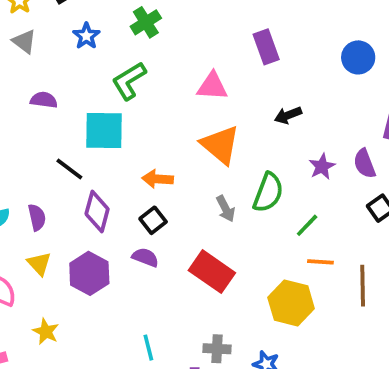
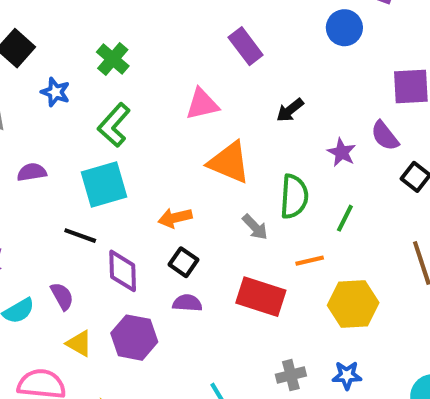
orange line: (320, 262) -> (310, 261), moved

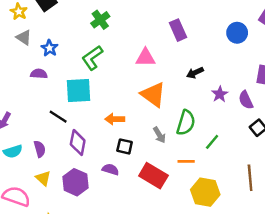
blue star: (55, 92) -> (50, 48), moved
purple star: (342, 152) -> (220, 94), moved
black square: (183, 262) -> (125, 146), moved, turned -35

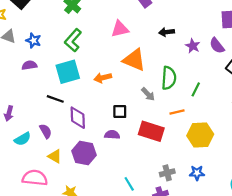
black arrow: (195, 73) -> (166, 32), turned 32
orange arrow: (115, 119) -> (103, 78), moved

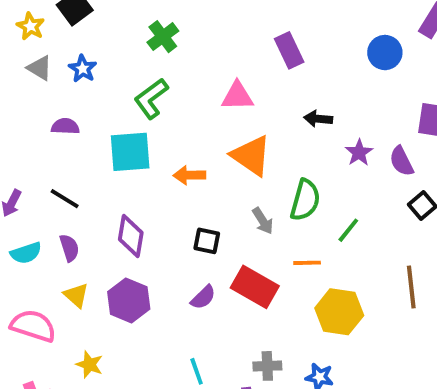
blue star: (33, 40) -> (83, 69), moved
black line: (55, 99) -> (65, 199), moved
purple semicircle: (112, 135) -> (203, 297), moved, turned 120

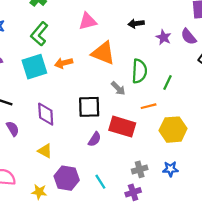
orange arrow: (189, 175) -> (64, 63), moved
black square: (207, 241) -> (89, 107), size x1.5
yellow triangle: (76, 295) -> (45, 151), moved
purple hexagon: (129, 300) -> (67, 178), moved

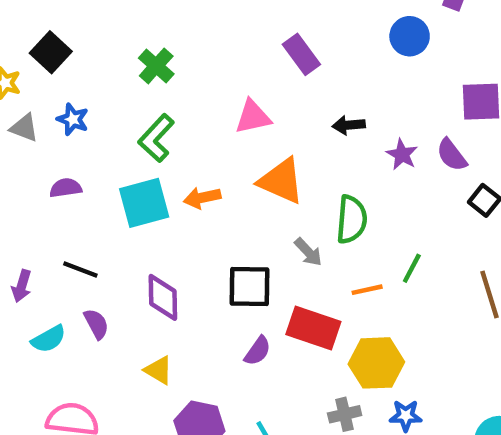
green line: (168, 82) -> (412, 268), moved
yellow hexagon: (173, 130) -> (376, 363), moved

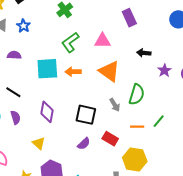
green L-shape: (156, 138) -> (70, 42), moved
red rectangle: (313, 328) -> (110, 139), size x0.7

